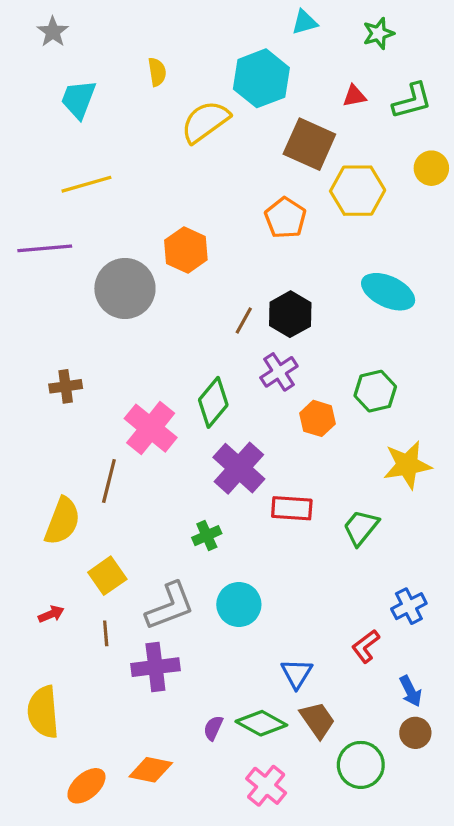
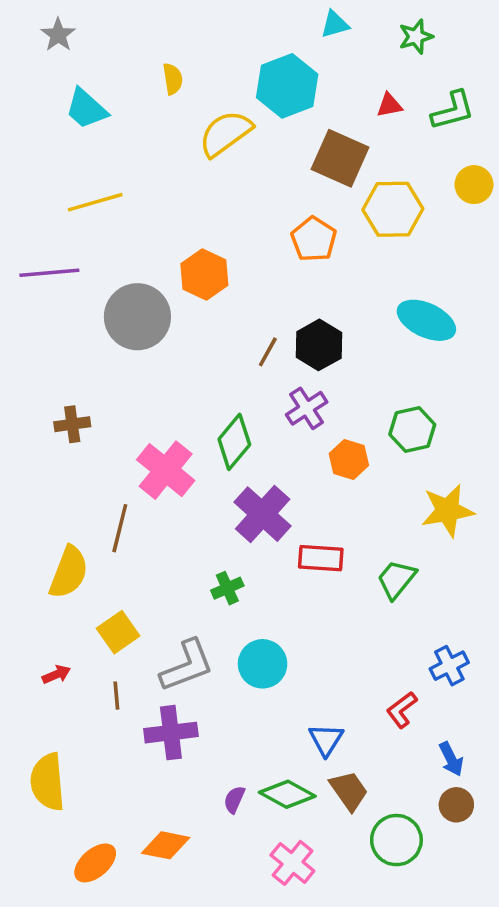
cyan trapezoid: (78, 99) -> (86, 109), turned -69

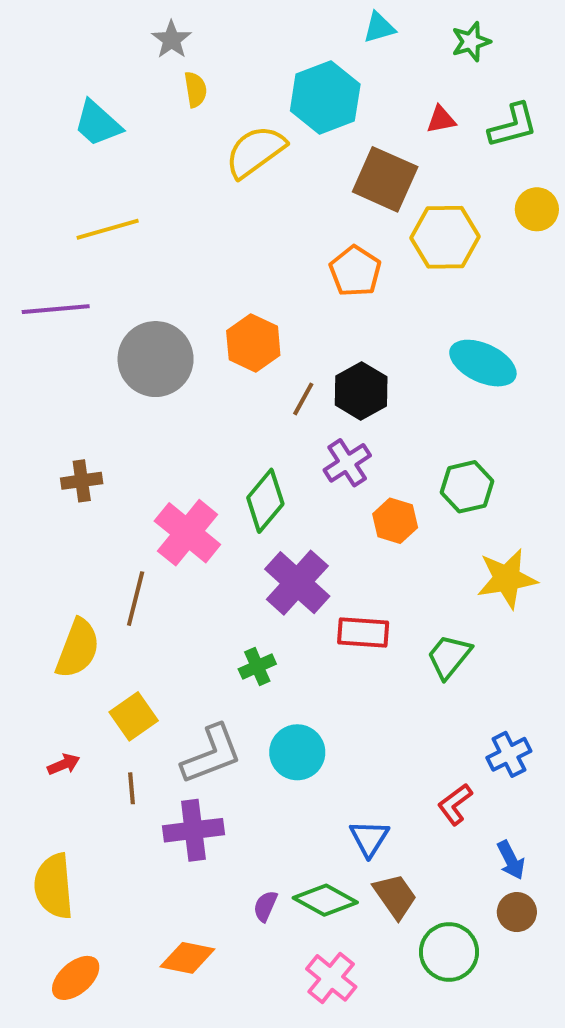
gray star: (58, 35) -> (172, 40), moved
orange hexagon: (204, 274) -> (253, 343), moved
orange ellipse: (95, 863) -> (76, 978), moved

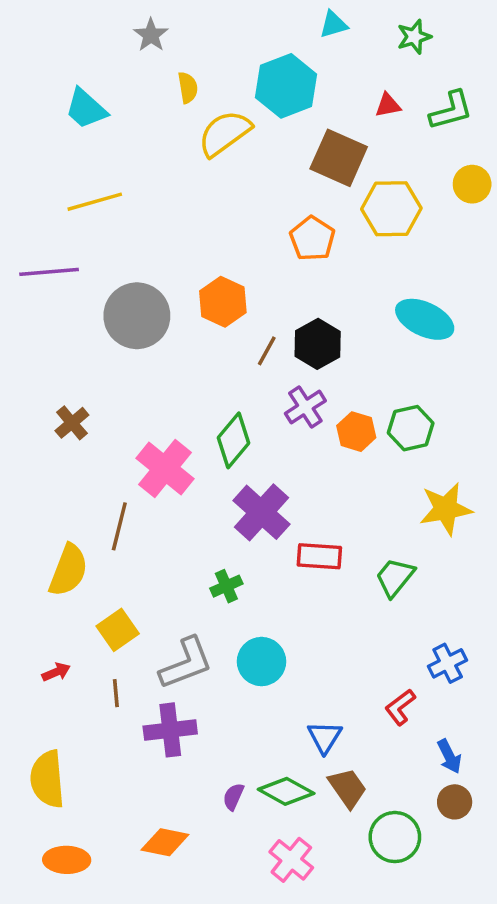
yellow semicircle: (195, 90) -> (188, 88), moved
brown cross: (82, 481) -> (72, 423), turned -32
orange hexagon: (395, 521) -> (356, 432), moved
orange ellipse: (76, 978) -> (67, 860), turned 42

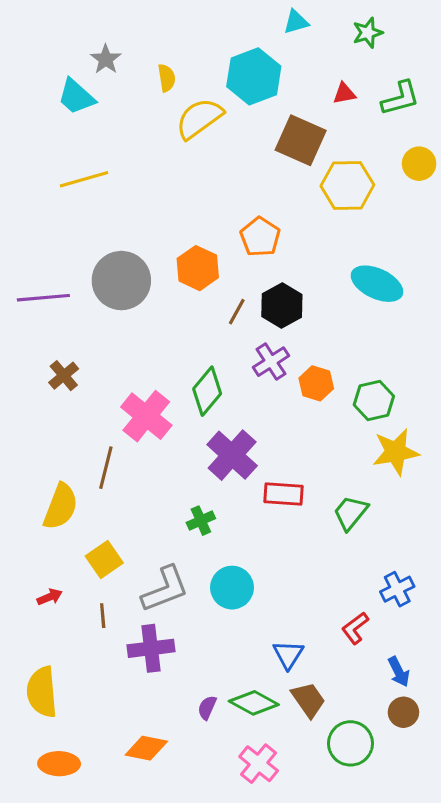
gray star: (151, 35) -> (106, 59), moved
orange pentagon: (312, 239) -> (260, 237), moved
purple line: (49, 272) -> (43, 298), moved
green hexagon: (411, 428) -> (374, 401), moved

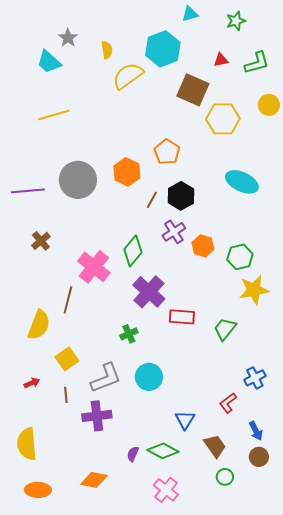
brown trapezoid: (308, 700) -> (215, 446), moved
green circle: (350, 743) -> (225, 477), size x0.6

